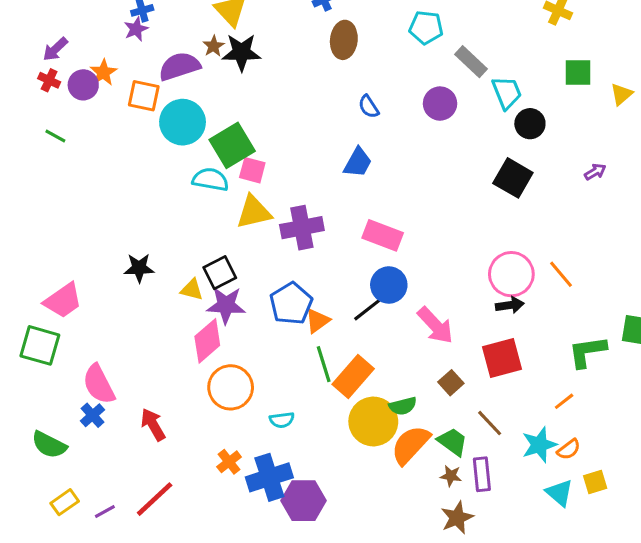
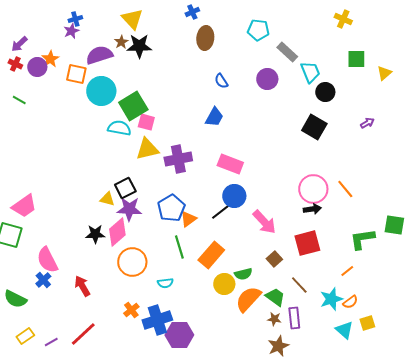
black star: (139, 268) -> (95, 234), moved
green line: (324, 364) -> (179, 247), moved
yellow circle: (373, 422) -> (224, 284), size x0.7

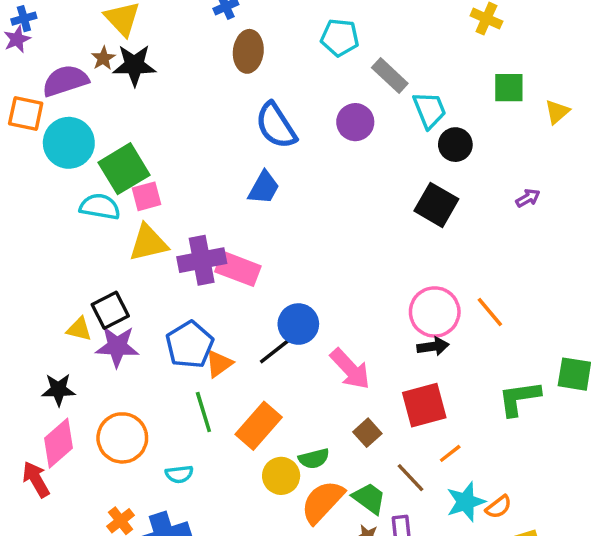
blue semicircle: (221, 81) -> (276, 126), size x1.8
pink square: (146, 122) -> (146, 196), turned -30
pink rectangle: (230, 164) -> (238, 269), moved
pink diamond: (117, 232) -> (58, 443), moved
orange line: (347, 271) -> (450, 453), moved

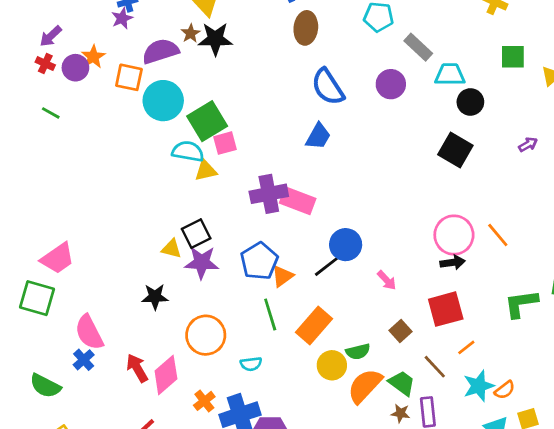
cyan trapezoid: (429, 110) -> (450, 75), turned -68
yellow triangle: (148, 243) -> (206, 171), moved, size x0.7
pink arrow: (350, 369) -> (387, 280), size x0.6
pink diamond: (58, 443) -> (166, 375), moved

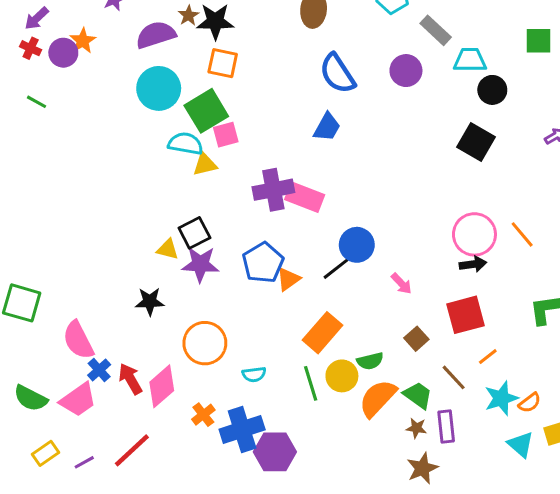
orange square: (129, 77) -> (223, 63), moved
pink trapezoid: (58, 258) -> (78, 400), moved
green line: (270, 315) -> (311, 383), moved
blue cross: (84, 360) -> (99, 370), moved

